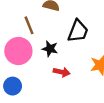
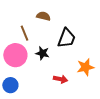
red arrow: (62, 72) -> (60, 79), moved

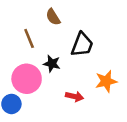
brown semicircle: (43, 16) -> (53, 17), turned -136
pink circle: (15, 55) -> (27, 79), moved

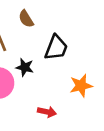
red arrow: (75, 96) -> (47, 112), moved

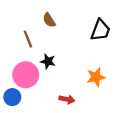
black trapezoid: (56, 48) -> (100, 30), moved

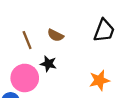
brown semicircle: (49, 20) -> (56, 35), moved, turned -32

